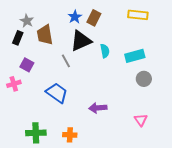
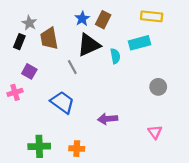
cyan rectangle: (135, 56) -> (139, 43), moved

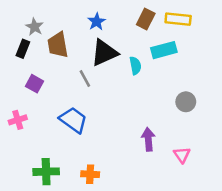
brown rectangle: (103, 20) -> (146, 19), moved
pink cross: (15, 92) -> (18, 120), moved
purple arrow: (108, 119) -> (148, 139), moved, turned 90

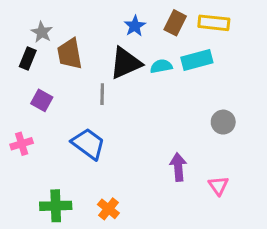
blue star: (97, 22) -> (135, 26), moved
cyan semicircle: (135, 66) -> (161, 66), moved, turned -90
gray line: (85, 79) -> (102, 94), turned 30
orange cross: (90, 174) -> (108, 209), turned 36

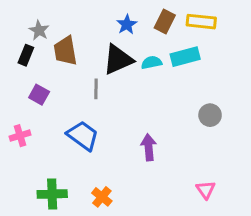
purple arrow: (178, 167) -> (149, 147), moved
pink triangle: (219, 186) -> (206, 190), moved

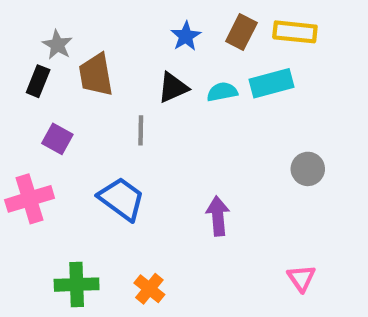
black triangle: (118, 60) -> (173, 88), size x0.7
pink cross: (20, 136) -> (30, 199), size x1.5

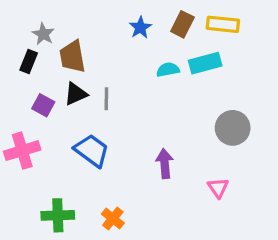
black triangle: (173, 88) -> (76, 94), moved
gray circle: (308, 169) -> (233, 128), size x1.4
pink triangle: (301, 278) -> (218, 188), moved

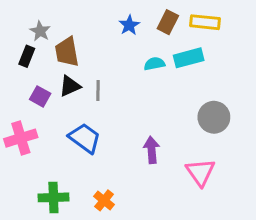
pink triangle: (218, 188) -> (201, 172), size x1.5

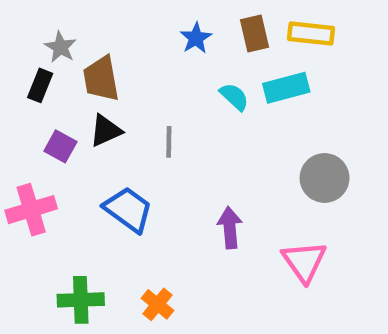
brown rectangle: (168, 22) -> (255, 34), turned -40
cyan semicircle: (154, 64) -> (234, 97), turned 54
gray line: (98, 90) -> (169, 142), moved

